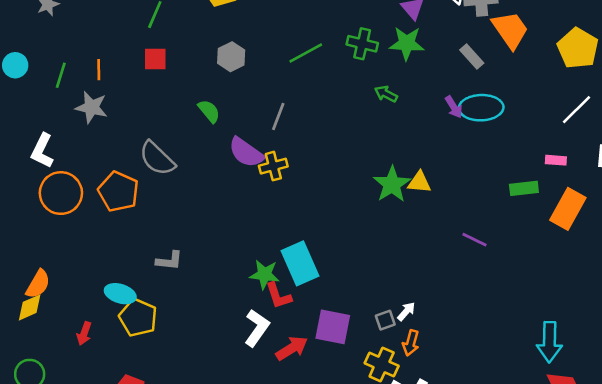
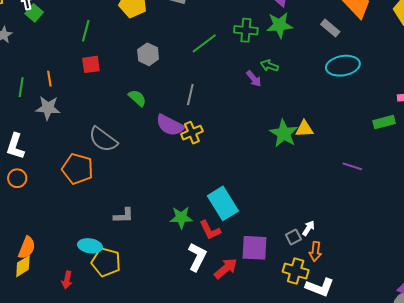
purple arrow: (454, 107) -> (254, 79), moved
orange circle: (61, 193) -> (17, 178), moved, size x0.6
green star: (264, 274) -> (181, 218), moved

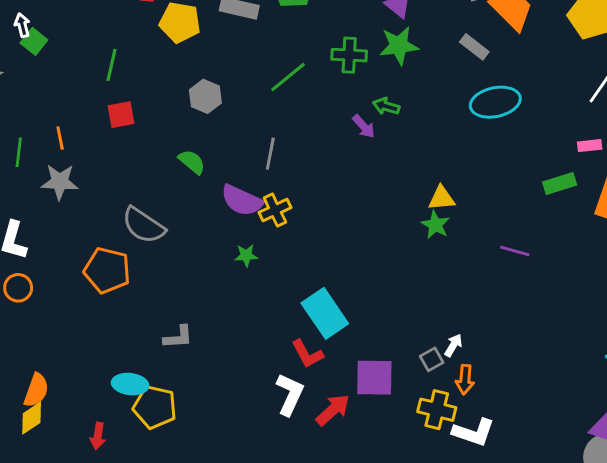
green star: (284, 133) -> (435, 225), moved, size x0.7
green star: (181, 218) -> (246, 255), moved, size x0.7

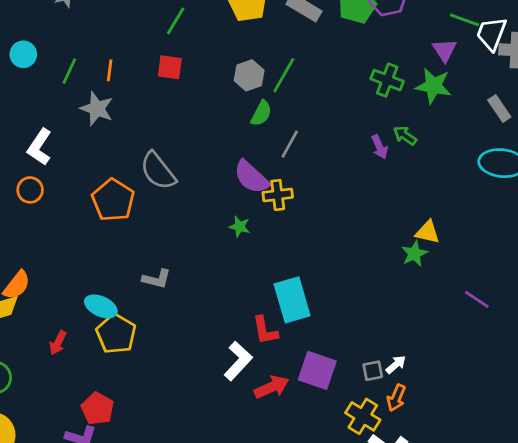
green line: (288, 77) -> (284, 75), moved, turned -39
green semicircle: (192, 162) -> (261, 113), moved, turned 60

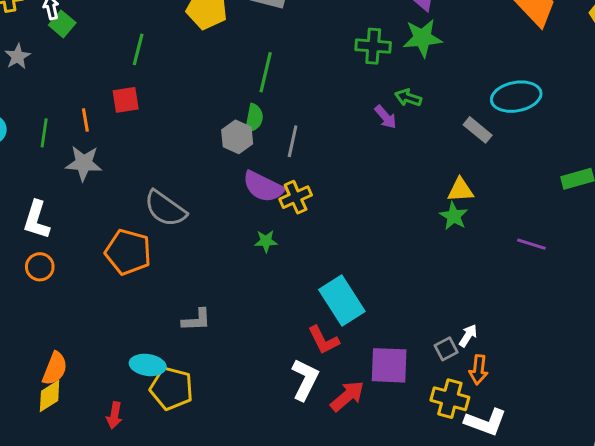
red square: (170, 67) -> (126, 100), moved
gray hexagon: (249, 75) -> (237, 137), moved
gray rectangle: (499, 109) -> (478, 130), moved

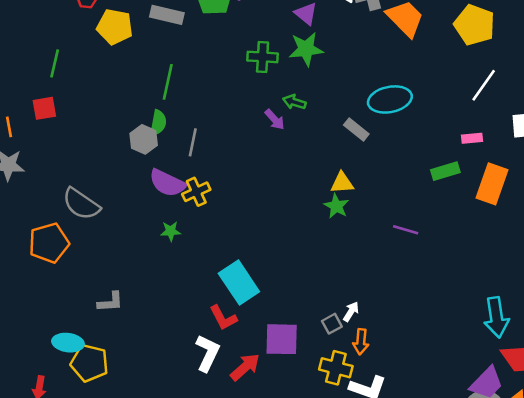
orange pentagon: (128, 252) -> (49, 243), turned -30

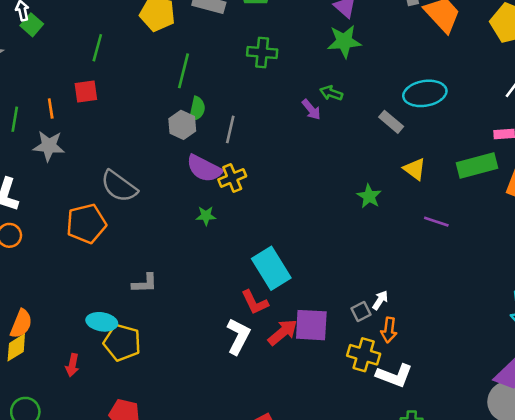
green cross: (263, 57) -> (262, 52), moved
green line: (168, 82) -> (184, 71), moved
green rectangle: (445, 171) -> (477, 165), size x1.4
yellow triangle: (342, 183) -> (415, 169), moved, turned 40
red arrow: (245, 367) -> (283, 332), moved

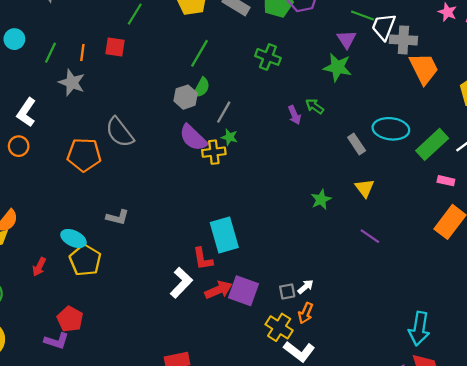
green rectangle: (477, 165) -> (432, 144), moved, turned -44
green star: (206, 216) -> (229, 137), moved

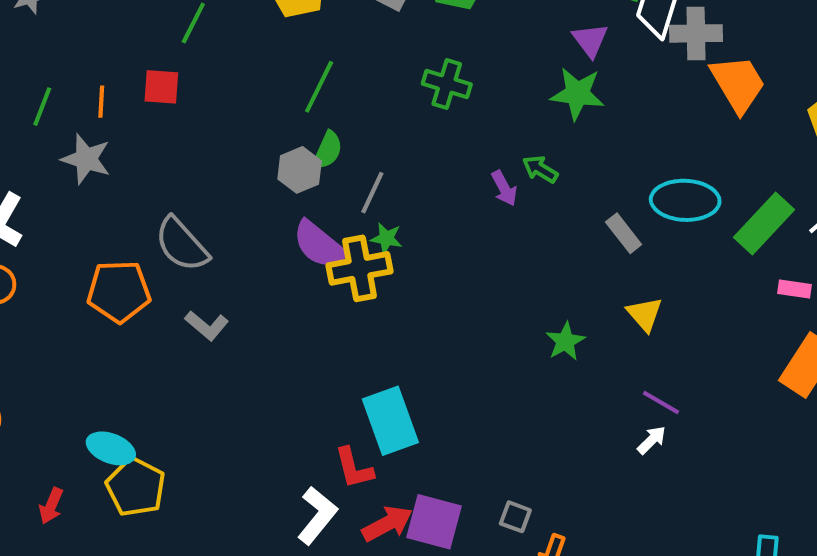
yellow cross: (214, 152) -> (360, 268), size x1.4
gray L-shape: (118, 217) -> (207, 326), moved, turned 30
white arrow: (306, 287) -> (652, 440), moved
gray square: (287, 291) -> (515, 517), turned 35

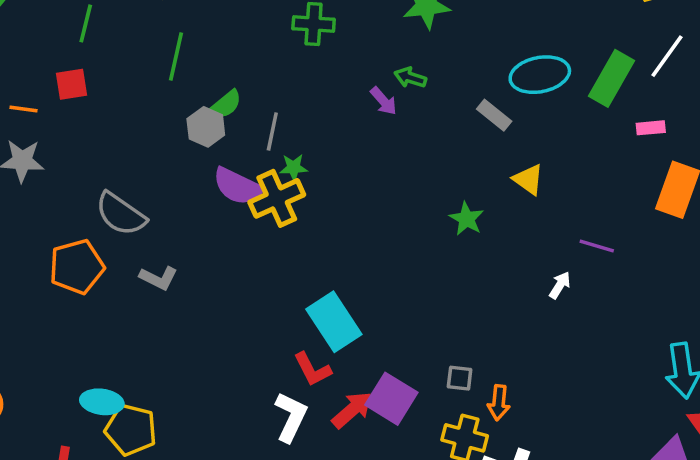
green line: (319, 87) -> (176, 57), moved
orange line: (101, 102) -> (24, 109), turned -72
green semicircle: (328, 150) -> (226, 104), turned 40
purple line: (661, 402) -> (597, 246), moved
purple square: (434, 522) -> (391, 399), turned 30

